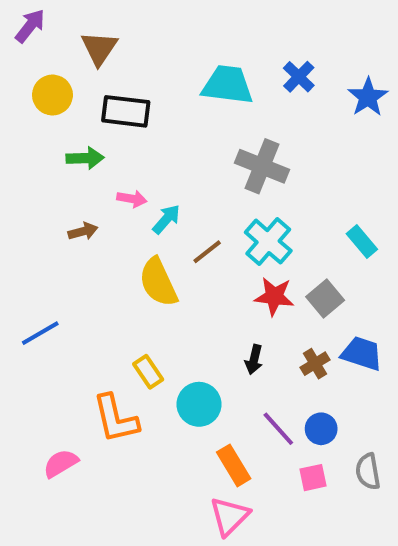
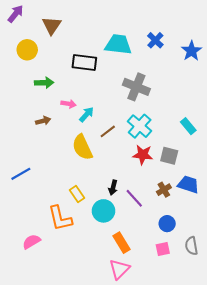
black rectangle: (126, 111) -> (84, 63), moved
gray square: (325, 299) -> (169, 156), turned -36
black arrow: (254, 360) -> (113, 188), moved
purple line: (278, 429) -> (134, 198), moved

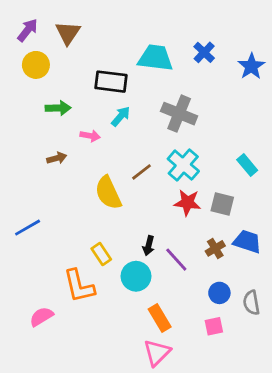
purple arrow: (16, 14) -> (28, 30), moved
cyan arrow: (87, 114) -> (121, 116), moved
gray semicircle: (191, 246) -> (251, 303), moved

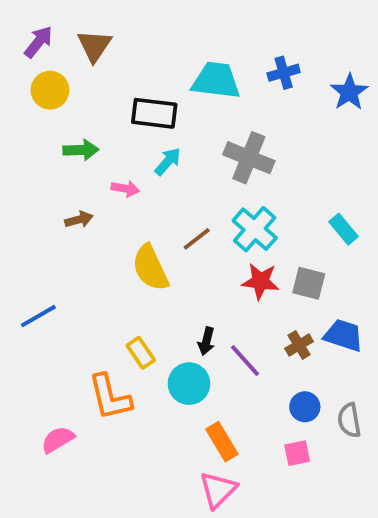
blue cross: (204, 52) -> (284, 73), turned 30

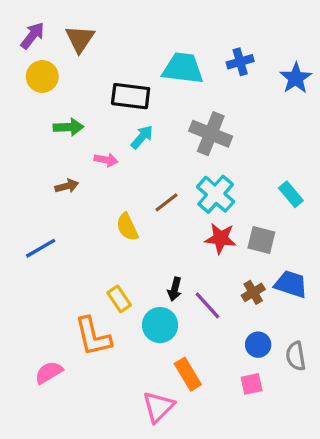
yellow semicircle: (150, 268) -> (127, 227), size x0.7
blue line: (38, 316) -> (41, 248), moved
pink triangle: (218, 490) -> (158, 407), moved

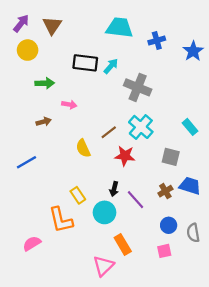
cyan trapezoid: (183, 68) -> (119, 28), moved
cyan arrow: (142, 137) -> (111, 66), moved
red star: (221, 238) -> (125, 156), moved

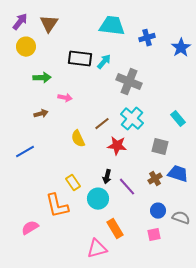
gray semicircle: (193, 233) -> (181, 218), turned 120
pink triangle: (103, 266) -> (97, 249), turned 30

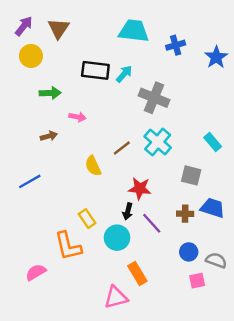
red star: (117, 146) -> (140, 189), moved
brown cross: (155, 179) -> (185, 214), turned 32
pink square: (154, 235) -> (197, 281), moved

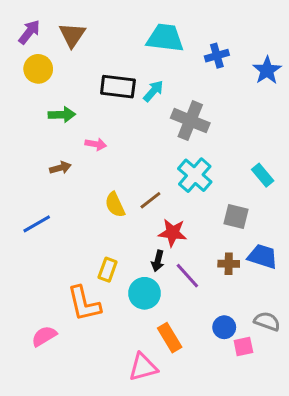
brown line: (122, 148) -> (150, 200), moved
yellow rectangle: (87, 219) -> (108, 270), turned 54
blue circle: (189, 252) -> (224, 327), moved

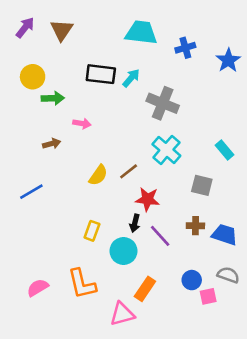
yellow circle: (38, 69) -> (33, 77), moved
yellow semicircle: (115, 205) -> (98, 175), turned -120
blue trapezoid: (263, 256) -> (225, 235), moved
orange L-shape: (84, 304) -> (82, 284), moved
orange rectangle: (170, 338) -> (145, 289), turned 65

